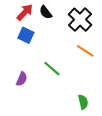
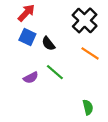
black semicircle: (46, 12) -> (48, 44), moved
purple semicircle: (22, 79) -> (31, 78), moved, turned 40

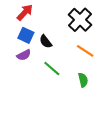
purple semicircle: (31, 78) -> (24, 55), moved
green semicircle: (88, 107) -> (83, 80), moved

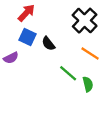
purple semicircle: (24, 55) -> (11, 58), moved
green line: (52, 69) -> (68, 73), moved

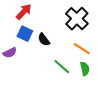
green semicircle: (88, 84) -> (85, 69), moved

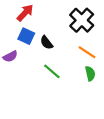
green line: (62, 67) -> (52, 71), moved

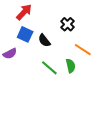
black cross: (82, 20) -> (68, 24), moved, size x0.6
green semicircle: (90, 74) -> (71, 66), moved

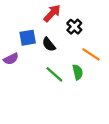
red arrow: (24, 12) -> (52, 13), moved
blue square: (25, 34) -> (28, 38), turned -35

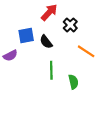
green semicircle: (78, 72) -> (73, 82), moved
green line: (54, 74) -> (51, 70), turned 48

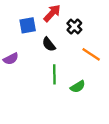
blue square: (26, 35) -> (28, 25), moved
green semicircle: (73, 82) -> (78, 87), turned 72

